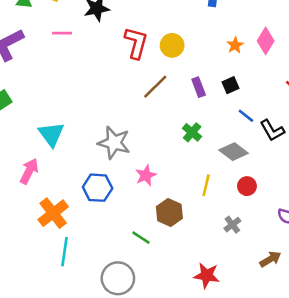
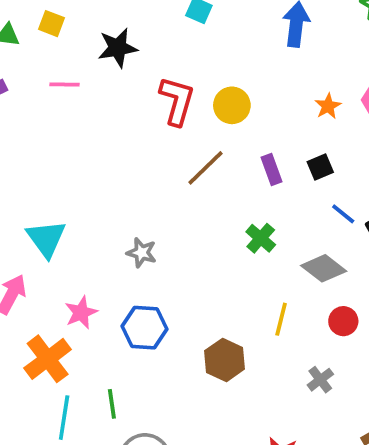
gray star: (114, 143) -> (142, 253), size x0.6
pink star: (146, 175) -> (81, 313), moved
blue hexagon: (98, 188) -> (144, 328), moved
green line: (141, 238) -> (112, 404), moved, turned 48

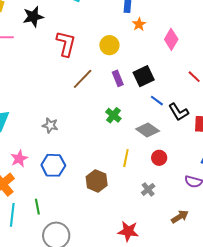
yellow circle: (232, 105) -> (109, 45), moved
orange star: (328, 106) -> (139, 24), moved
black square: (320, 167) -> (144, 76), size x1.5

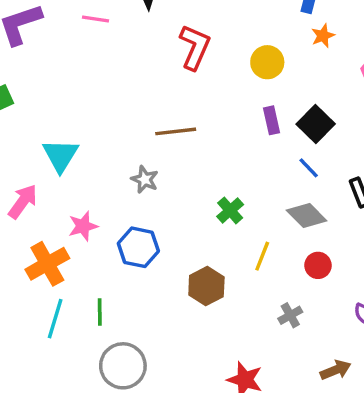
black square: (144, 76) -> (316, 124), turned -30
brown line: (83, 79) -> (176, 131), moved, turned 30
blue line: (157, 101) -> (309, 168), moved
green cross: (113, 115) -> (230, 210), moved

